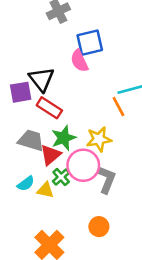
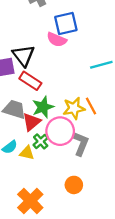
pink semicircle: (79, 61) -> (57, 40), turned -42
orange line: (118, 107) -> (91, 106), moved

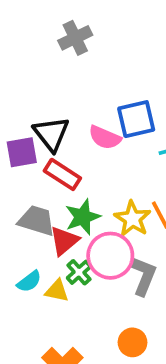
blue square: (66, 24) -> (136, 119), moved
pink semicircle: (57, 40) -> (105, 138), moved
yellow star: (74, 108) -> (132, 219), turned -30

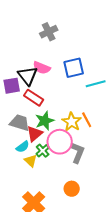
gray cross: (75, 38) -> (49, 32), moved
pink semicircle: (105, 138) -> (42, 68), moved
cyan semicircle: (29, 281) -> (23, 147), moved
yellow triangle: (57, 291) -> (31, 161), turned 32

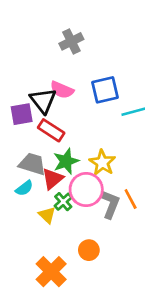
orange line: (87, 120) -> (131, 199), moved
cyan semicircle: (23, 147) -> (24, 188), moved
orange circle: (72, 189) -> (89, 250), moved

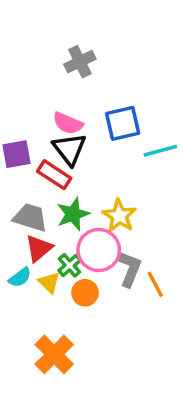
black triangle: (43, 101) -> (70, 149), moved
red triangle: (53, 179) -> (39, 248), moved
cyan semicircle: (24, 188) -> (20, 277), moved
orange line: (131, 199) -> (155, 284), moved
orange circle: (89, 250) -> (85, 293), moved

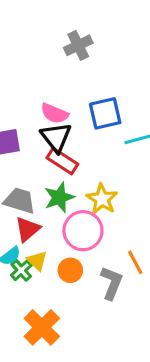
gray cross: (80, 62) -> (78, 45), moved
red rectangle: (54, 175) -> (62, 161), moved
green cross: (70, 265) -> (21, 270), moved
gray L-shape: (130, 269) -> (112, 283), moved

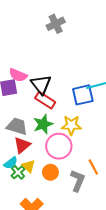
pink semicircle: (54, 113) -> (18, 75), moved
blue square: (105, 113) -> (83, 95), moved
yellow star: (102, 199) -> (71, 125), turned -30

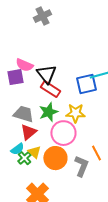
gray cross: (56, 24) -> (42, 16), moved
orange circle: (50, 172) -> (55, 158), size x1.5

